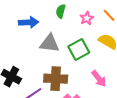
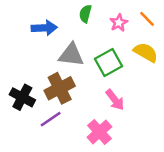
brown cross: (56, 79) -> (60, 88), moved, turned -30
pink arrow: (99, 79) -> (115, 100), moved

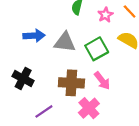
blue arrow: (44, 28) -> (34, 36), moved
brown cross: (60, 88) -> (71, 83), moved, turned 30
purple line: (51, 119) -> (44, 111), moved

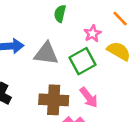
pink star: (105, 15) -> (93, 34), moved

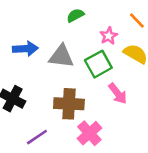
green semicircle: (60, 14) -> (75, 15), turned 48
pink arrow: (89, 97) -> (118, 94), moved

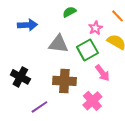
blue arrow: (25, 49) -> (27, 25), moved
pink cross: (89, 133) -> (92, 101), moved

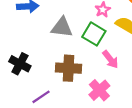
green square: (87, 50) -> (94, 34), turned -30

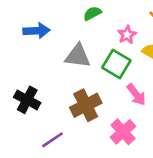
brown cross: (69, 68) -> (86, 105), turned -30

